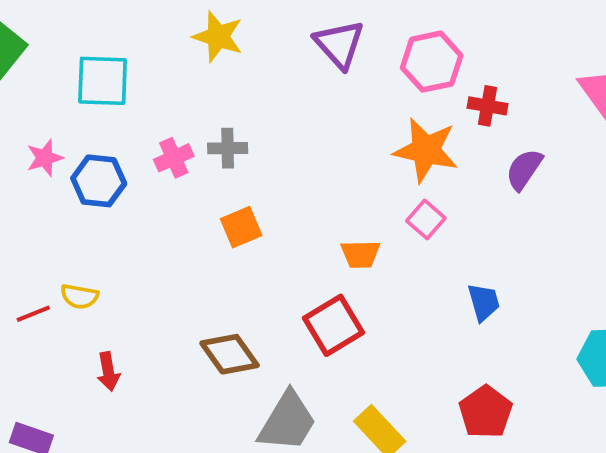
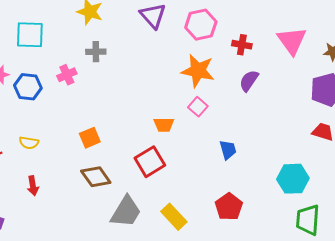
red cross: (488, 106) -> (242, 45), moved
gray cross: (228, 148) -> (96, 52), moved
orange square: (241, 227) -> (90, 138), moved
yellow semicircle: (79, 296) -> (29, 143), moved

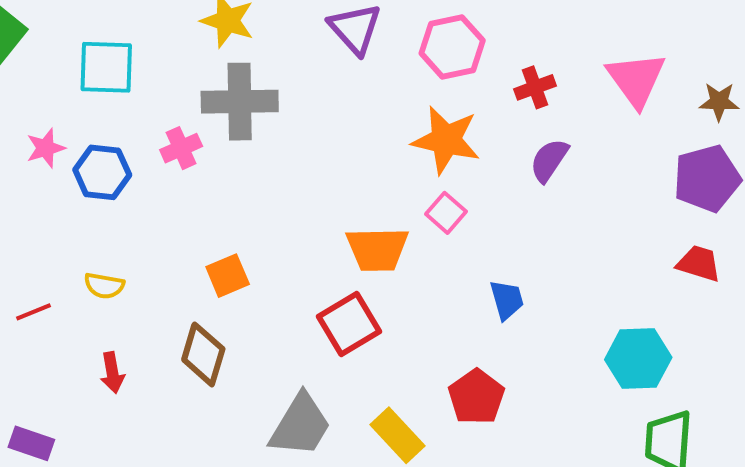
red cross: (242, 45) -> (535, 87), turned -30
gray cross: (96, 52) -> (240, 102), size x1.8
orange trapezoid: (164, 125) -> (377, 249), size x1.5
brown diamond: (96, 177) -> (203, 354), moved, turned 52
red pentagon: (229, 207) -> (476, 397), moved

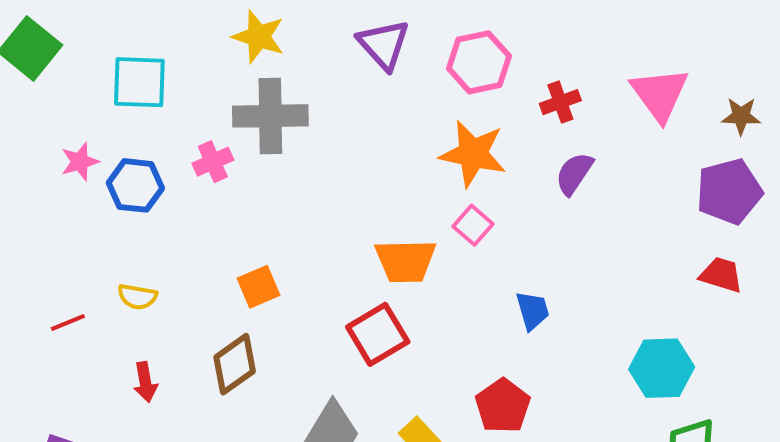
brown diamond: (203, 354) -> (235, 364), turned 38

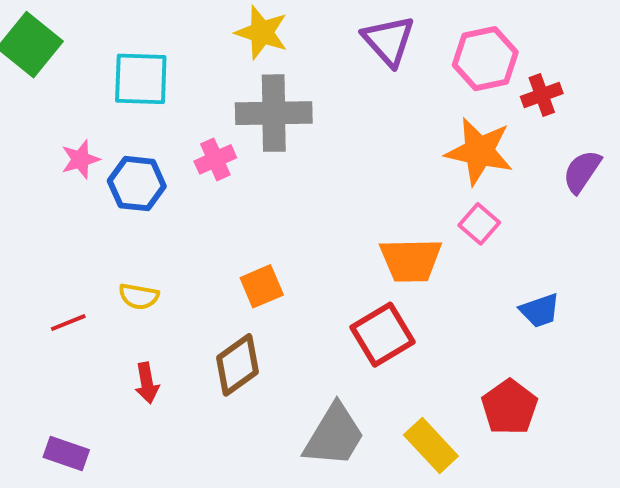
red cross: (560, 102) -> (542, 95), moved
blue trapezoid: (533, 311) -> (540, 310), turned 87

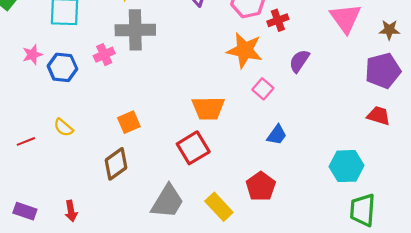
pink square: (479, 224) -> (263, 89), moved
yellow semicircle: (139, 296) -> (63, 127), turned 30
blue trapezoid: (540, 310) -> (277, 135), turned -35
red arrow: (147, 383) -> (71, 211), moved

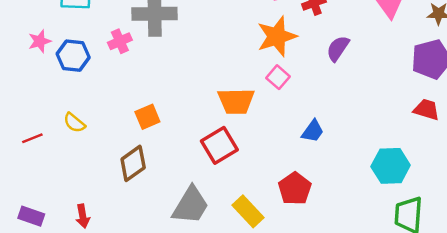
orange star: (245, 50) -> (277, 36), turned -30
pink square: (263, 89) -> (278, 77), moved

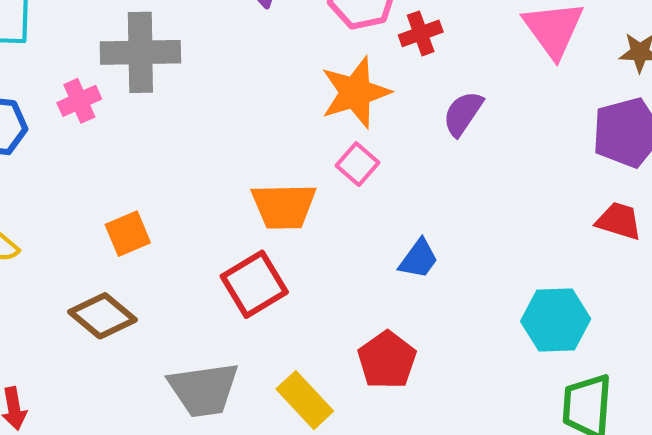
brown diamond: (133, 163) -> (102, 316), turned 75
gray trapezoid: (191, 205) -> (204, 390), turned 51

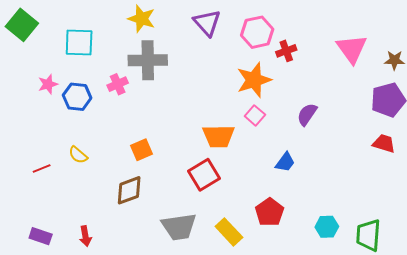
purple semicircle: (463, 113) -> (307, 114), moved
brown diamond: (102, 316) -> (129, 190), turned -60
cyan hexagon: (556, 320) -> (327, 227), moved, size x0.7

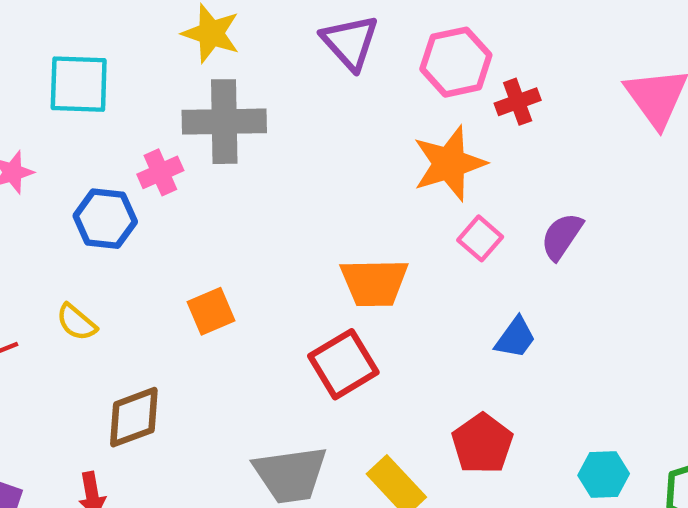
blue hexagon: (77, 97) -> (105, 219), moved
pink square: (255, 115) -> (480, 238), moved
brown diamond: (129, 190) -> (134, 417), moved

